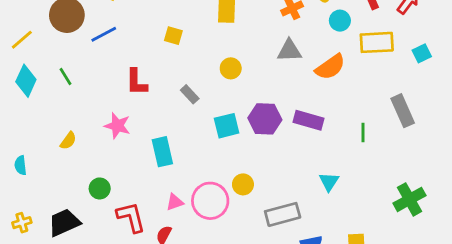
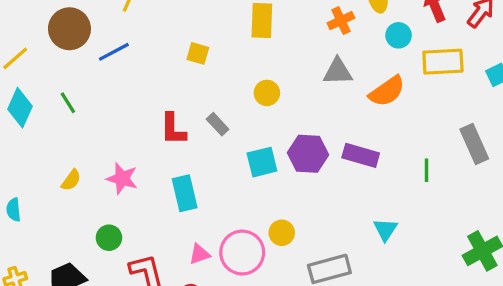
red L-shape: (136, 82) -> (173, 129), moved
pink star: (117, 126) -> (122, 178), moved

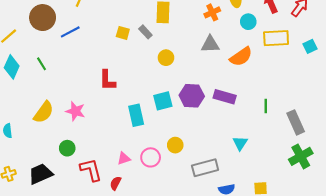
gray rectangle: (218, 124) -> (145, 32), moved
gray rectangle: (474, 144) -> (296, 122), moved
yellow semicircle: (71, 180) -> (44, 112), size x1.6
cyan rectangle: (185, 193) -> (136, 115), moved
pink circle: (242, 253) -> (151, 157), size x0.7

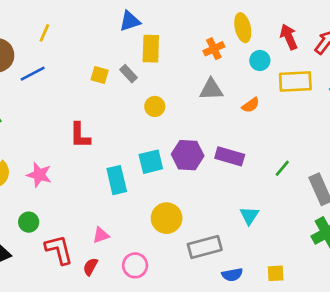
orange semicircle: (241, 57) -> (251, 105), size x0.6
green line: (266, 106) -> (282, 168), turned 40
yellow circle: (175, 145) -> (167, 218), size x1.5
pink circle: (151, 157) -> (135, 265), moved

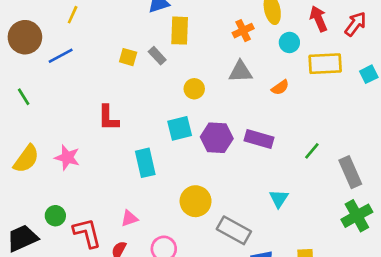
yellow circle: (155, 106) -> (194, 89), moved
cyan square: (151, 162) -> (180, 128), moved
green circle: (29, 222) -> (55, 216), moved
gray rectangle: (205, 247) -> (234, 230), turned 44

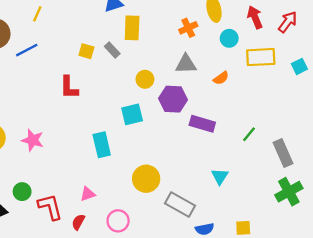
red L-shape: (108, 118) -> (69, 87), moved
purple hexagon: (217, 138) -> (173, 99), moved

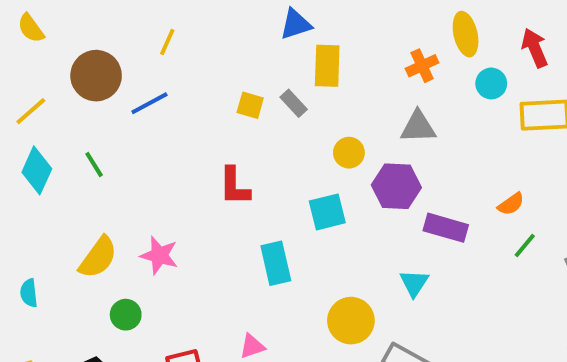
orange semicircle: (221, 78) -> (511, 204), moved
red L-shape: (69, 87) -> (234, 186), moved
cyan triangle: (220, 176) -> (414, 283), moved
green circle: (22, 192) -> (126, 315), moved

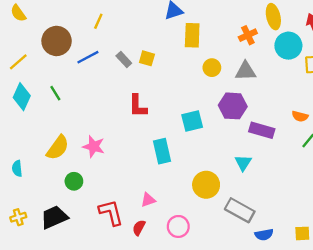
cyan circle: (491, 83) -> (288, 46), size x1.5
gray rectangle: (294, 103) -> (124, 60), moved
yellow circle: (349, 153) -> (212, 68), moved
orange semicircle: (511, 204) -> (300, 116), turned 49

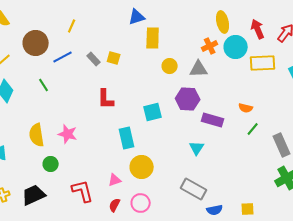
orange cross: (248, 35) -> (210, 46), moved
green line: (55, 93) -> (44, 85), moved
yellow semicircle: (58, 148) -> (37, 135), turned 135
yellow circle: (206, 185) -> (142, 167), moved
red semicircle: (139, 228) -> (115, 205), moved

